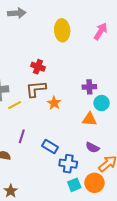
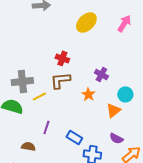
yellow ellipse: (62, 30) -> (86, 22), turned 50
purple cross: (89, 87) -> (101, 74), moved, turned 32
orange star: (54, 103) -> (88, 94), moved
orange triangle: (89, 119) -> (113, 110), turned -42

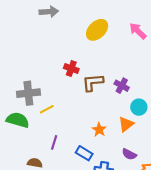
pink arrow: (124, 23) -> (138, 31), turned -78
purple cross: (101, 74) -> (122, 86), moved
brown L-shape: (60, 80) -> (93, 82), moved
orange star: (88, 94) -> (99, 130), moved

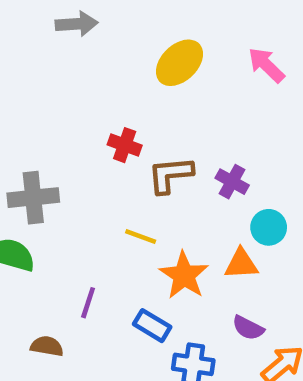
yellow line: (47, 109) -> (141, 236), moved, turned 48
orange triangle: (126, 124) -> (241, 264), turned 35
orange star: (99, 130) -> (184, 275), size x1.5

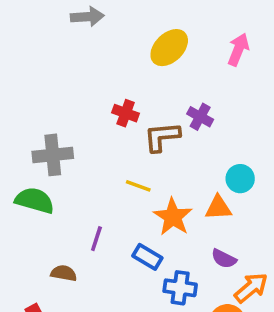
pink arrow: (266, 65) -> (238, 49), turned 68
purple cross: (232, 182) -> (200, 117), moved

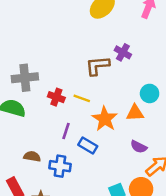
red cross: (126, 113) -> (56, 97), moved
purple line: (96, 239) -> (66, 131), moved
blue cross: (180, 288) -> (60, 166), moved

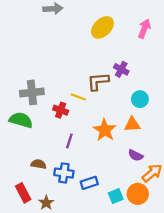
cyan circle: (150, 93) -> (140, 99), moved
yellow line: (82, 98) -> (78, 97), moved
blue rectangle: (88, 146) -> (89, 183), moved, turned -49

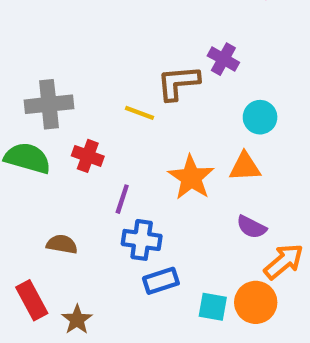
red cross: (61, 110) -> (88, 156), moved
blue cross: (64, 173) -> (142, 240), moved
cyan square: (116, 196) -> (213, 307), turned 32

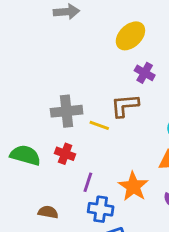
purple cross: (223, 59) -> (145, 73), moved
gray cross: (49, 104) -> (67, 111), moved
orange star: (191, 177) -> (133, 186), moved

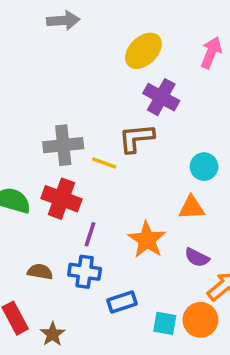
purple cross: (145, 73) -> (161, 97), size x1.4
red cross: (65, 154) -> (61, 199), size x1.5
blue cross: (101, 209) -> (85, 272), moved

